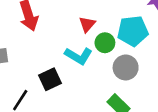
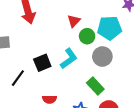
cyan L-shape: (79, 56) -> (69, 59), moved, turned -70

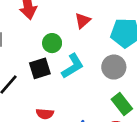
green circle: (87, 36) -> (52, 43), moved
green rectangle: (95, 86) -> (122, 104), moved

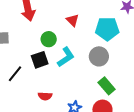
red triangle: (83, 21) -> (73, 20), turned -32

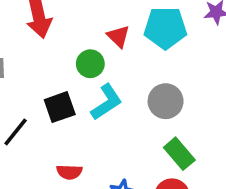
cyan pentagon: (107, 29) -> (165, 28), moved
green circle: (49, 39) -> (90, 64), moved

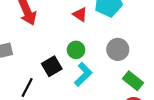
green circle: (90, 64) -> (76, 50), moved
cyan L-shape: (106, 102) -> (83, 74), moved

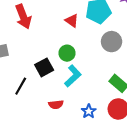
gray circle: (118, 49) -> (112, 42), moved

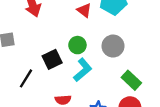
gray circle: (112, 42) -> (113, 46), moved

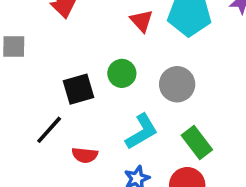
cyan L-shape: (83, 70) -> (142, 132), moved
black line: (26, 78) -> (49, 130), moved

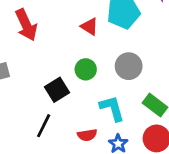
cyan L-shape: (142, 132) -> (112, 108), turned -60
red semicircle: (85, 155) -> (87, 135), moved

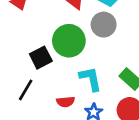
gray circle: (129, 66) -> (104, 25), moved
green circle: (86, 69) -> (69, 41), size x1.6

